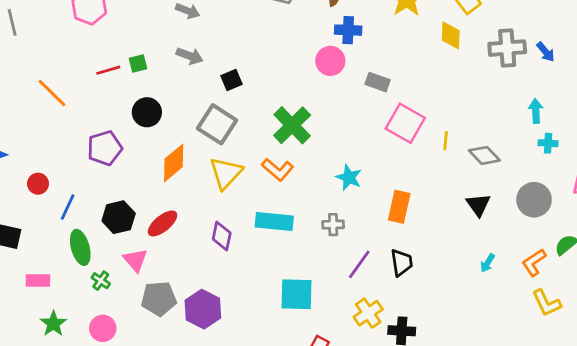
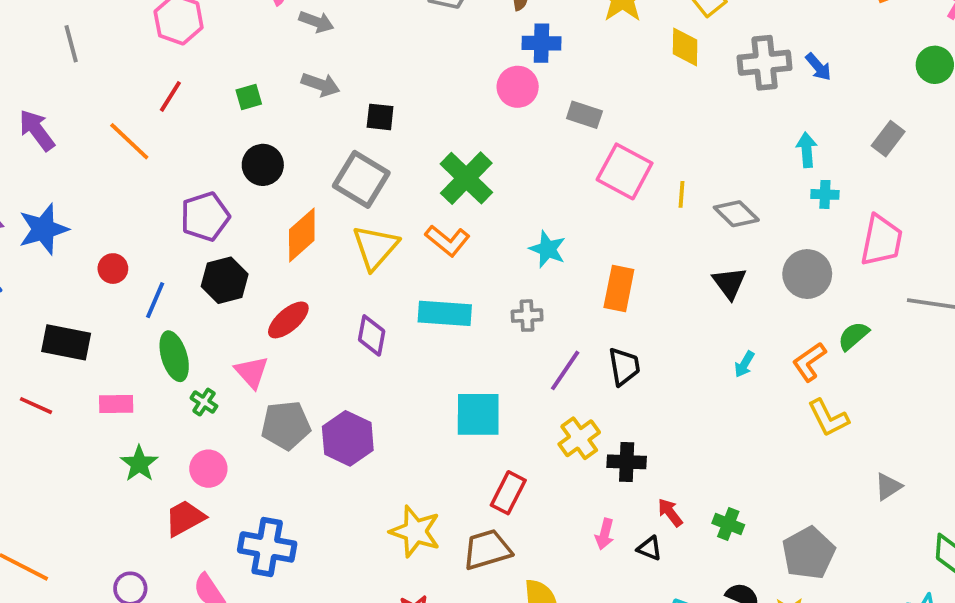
red line: (108, 70) -> (170, 96), moved, turned -40
black square: (232, 80) -> (380, 117), turned 30
black hexagon: (119, 217) -> (225, 280), moved

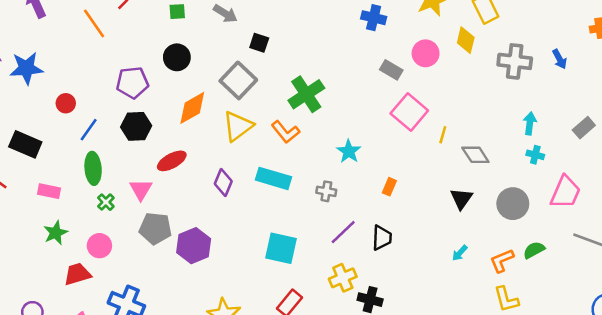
blue arrow: (818, 67) -> (560, 59), moved
pink circle: (518, 87) -> (426, 53), moved
orange rectangle: (619, 288) -> (389, 187), size x0.6

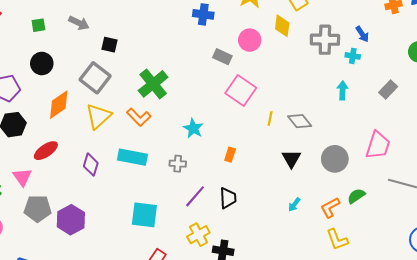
yellow line: (443, 135) -> (270, 119), moved
cyan cross: (535, 155) -> (353, 56), moved

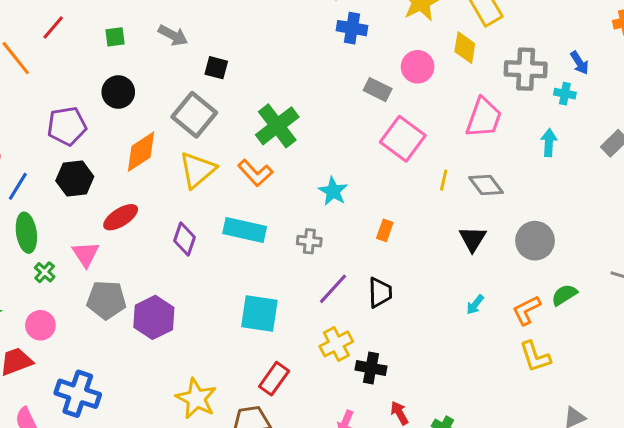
pink trapezoid: (378, 145) -> (484, 118), moved

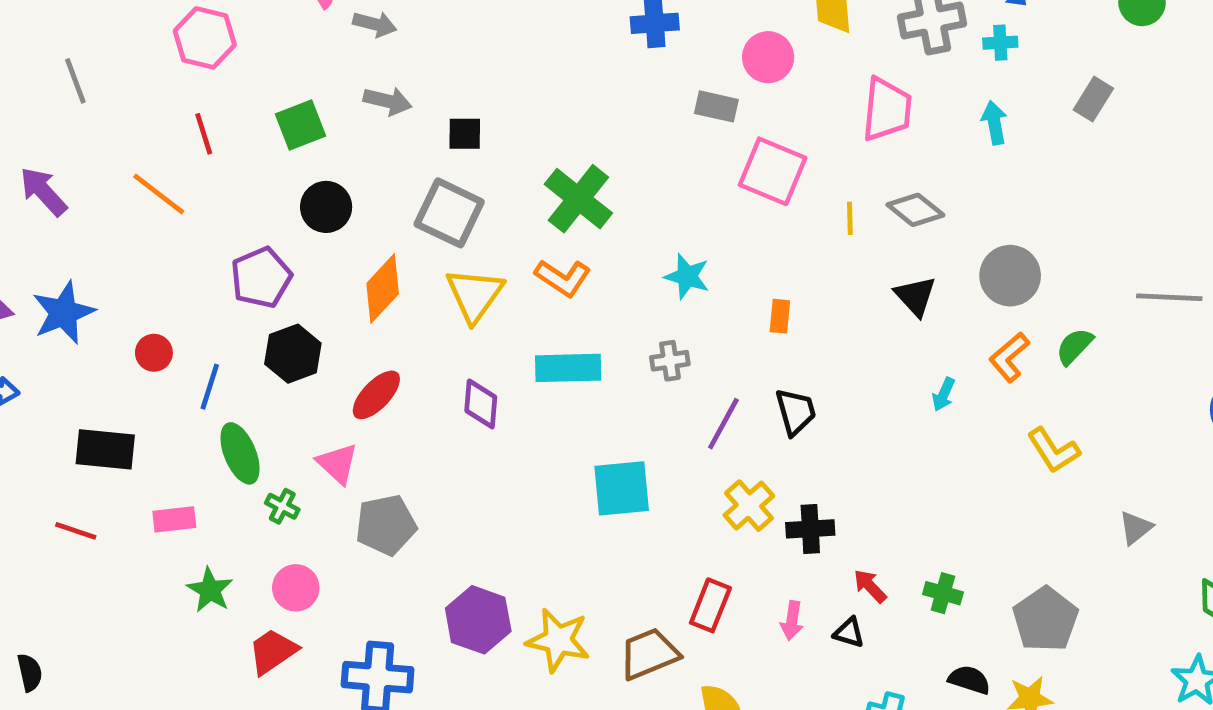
red line: (53, 27) -> (204, 134), turned -44
green square: (115, 37) -> (301, 125), size x1.5
orange L-shape: (526, 310) -> (1009, 357), moved
purple hexagon: (154, 317) -> (478, 620), moved
red rectangle: (274, 379) -> (710, 605), moved

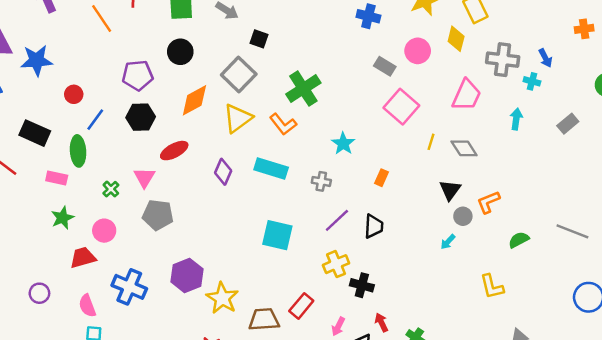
gray circle: (1010, 276) -> (463, 216), moved, size x0.6
orange L-shape: (1009, 357) -> (488, 202), moved
green ellipse: (240, 453) -> (78, 151), moved

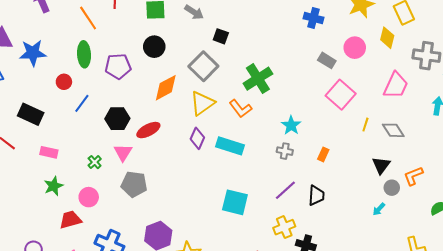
black hexagon: (141, 117) -> (117, 119), moved
green ellipse: (78, 151) -> (84, 54), moved
purple diamond: (223, 172) -> (197, 138), moved
gray cross: (321, 181) -> (285, 151), moved

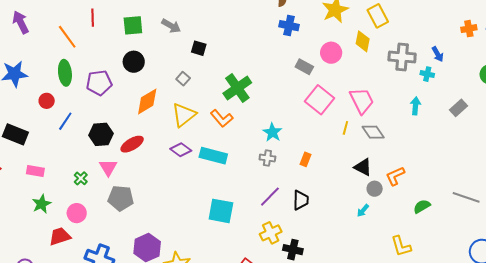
gray square: (203, 66) -> (183, 79), size x0.5
pink trapezoid: (396, 85) -> (362, 101), moved, turned -48
purple diamond: (197, 138) -> (181, 150), turned -75
black triangle: (381, 165) -> (363, 167), turned -36

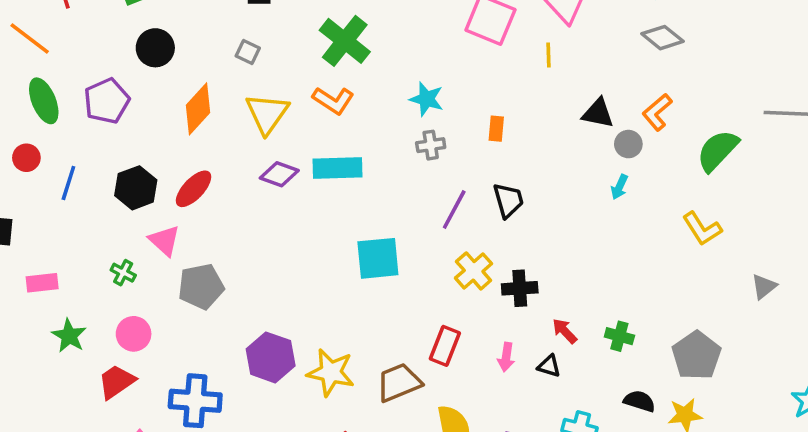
gray diamond: (373, 132) -> (662, 38), moved
green semicircle: (422, 206) -> (718, 151), size x1.5

